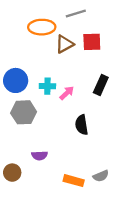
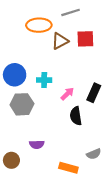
black rectangle: (101, 85) -> (94, 93), moved
pink arrow: (67, 93) -> (67, 94), moved
gray semicircle: (101, 176) -> (94, 154), moved

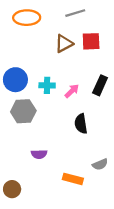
orange ellipse: (39, 25) -> (27, 18), moved
black rectangle: (94, 93) -> (100, 85), moved
pink arrow: (67, 94) -> (72, 91), moved
brown circle: (11, 160) -> (12, 189), moved

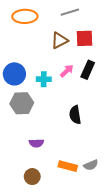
black rectangle: (100, 85) -> (88, 70), moved
pink arrow: (72, 91) -> (67, 71), moved
gray semicircle: (100, 164) -> (91, 165), moved
brown circle: (12, 189) -> (32, 177), moved

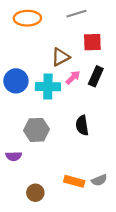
brown triangle: (59, 40) -> (60, 57), moved
cyan cross: (44, 79) -> (48, 87), size x1.5
gray hexagon: (22, 103) -> (36, 130), moved
purple semicircle: (36, 143) -> (14, 156), moved

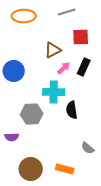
cyan cross: (48, 87) -> (54, 92), moved
gray semicircle: (99, 180) -> (88, 148), moved, turned 64
orange rectangle: (74, 181) -> (65, 169), moved
brown circle: (35, 193) -> (31, 169), size x1.5

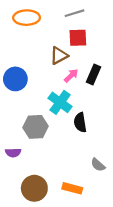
red square: (81, 37) -> (78, 38), moved
cyan cross: (54, 92) -> (60, 102), turned 35

